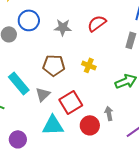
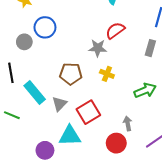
gray star: (63, 27) -> (98, 48), moved
red circle: (90, 125) -> (116, 143), moved
purple circle: (18, 139) -> (45, 150), moved

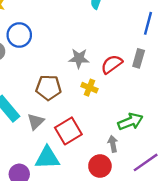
red semicircle: (115, 30) -> (112, 64), moved
green arrow: (145, 90) -> (130, 122), moved

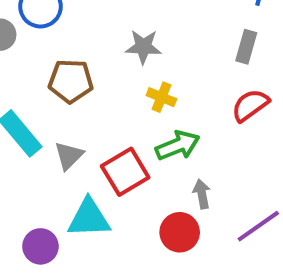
red semicircle: (112, 64) -> (250, 105), moved
brown pentagon: (48, 88) -> (71, 81), moved
green arrow: (130, 122) -> (178, 146), moved

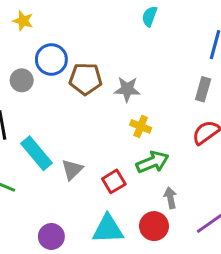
brown pentagon: (71, 81) -> (86, 79), moved
red square: (125, 172) -> (114, 181), size x0.7
cyan triangle: (89, 218) -> (108, 229), moved

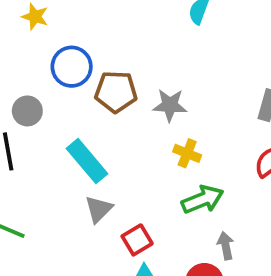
gray circle: (22, 80) -> (27, 111), moved
cyan rectangle: (37, 153) -> (87, 161), moved
red square: (114, 181) -> (137, 240), moved

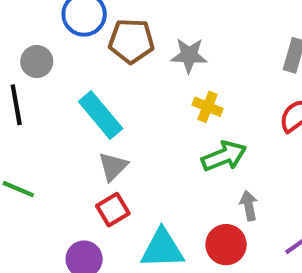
red square: (137, 240) -> (113, 210), moved

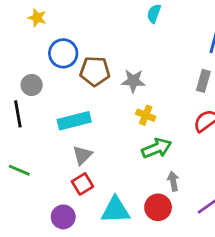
cyan rectangle: (101, 115) -> (74, 121), turned -64

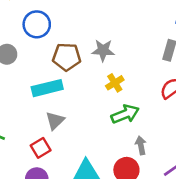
brown pentagon: (95, 71) -> (67, 57), moved
yellow cross: (146, 115) -> (115, 83), turned 36
red square: (82, 184) -> (41, 148), moved

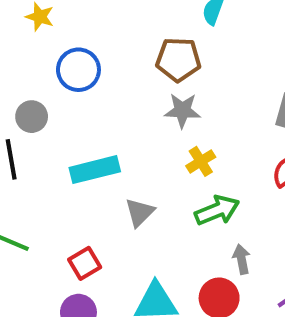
brown pentagon: (67, 57) -> (178, 60), moved
gray triangle: (55, 121) -> (140, 212), moved

